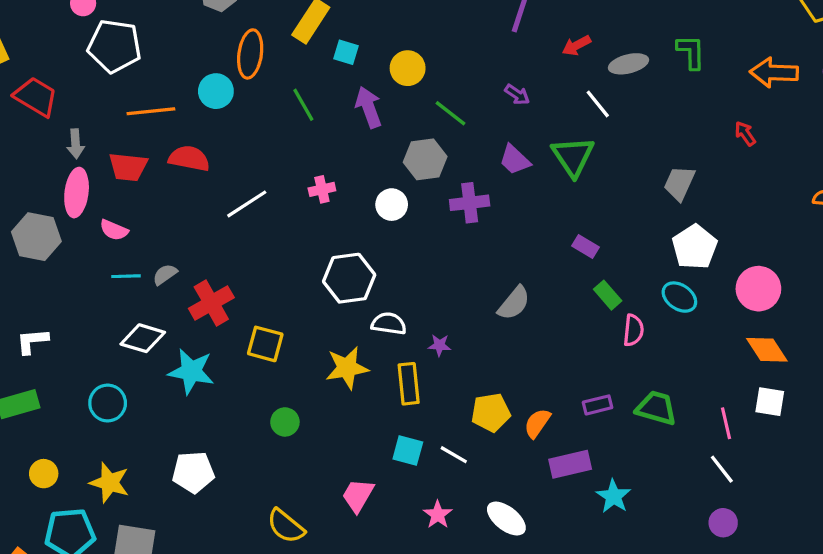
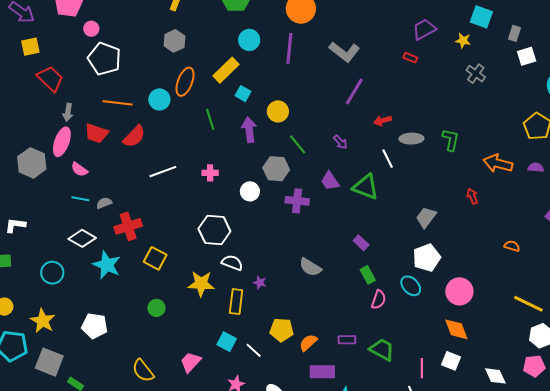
green triangle: (573, 156) -> (366, 187), turned -48
red semicircle: (189, 158) -> (134, 136), turned 110
gray semicircle: (514, 303) -> (310, 267), turned 70

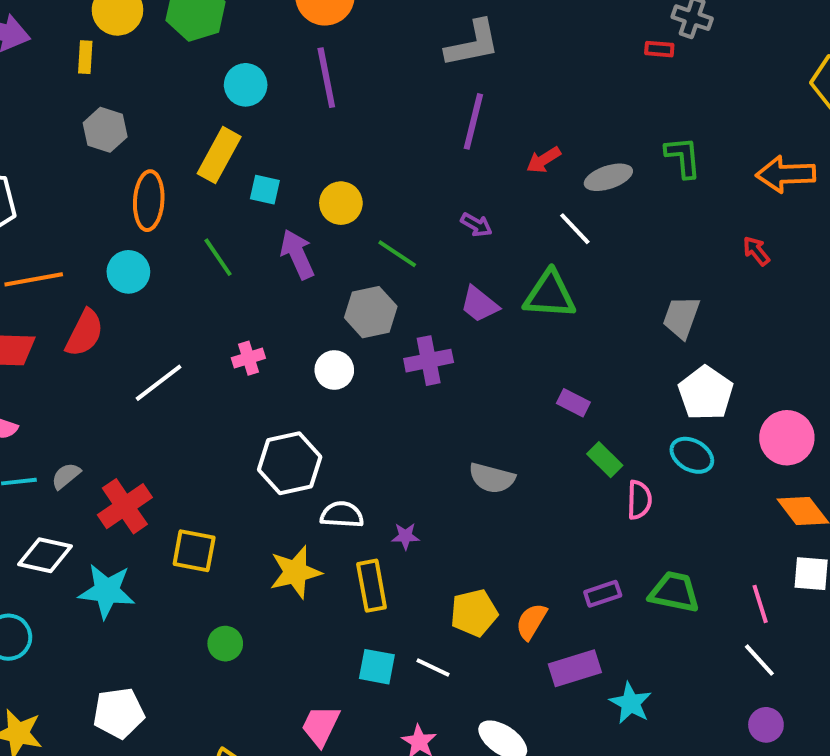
gray L-shape: (344, 52) -> (473, 44), moved, turned -32
red rectangle: (410, 58) -> (659, 49), moved
cyan circle: (159, 99) -> (128, 272), moved

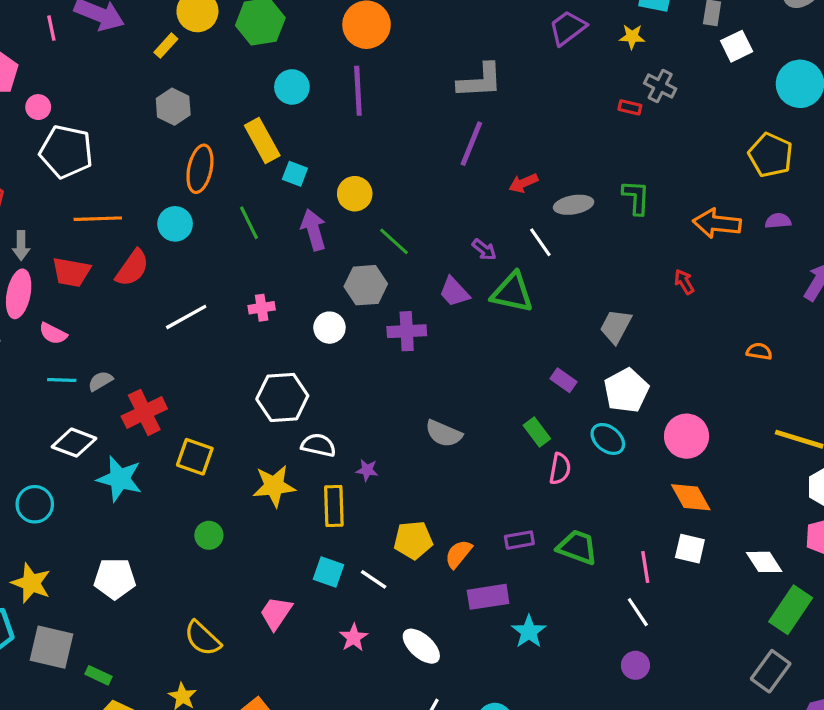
yellow rectangle: (85, 57) -> (166, 46), turned 30
yellow rectangle: (219, 155) -> (262, 140), turned -66
purple arrow: (476, 225) -> (484, 250), moved
purple rectangle: (573, 403) -> (563, 380), moved

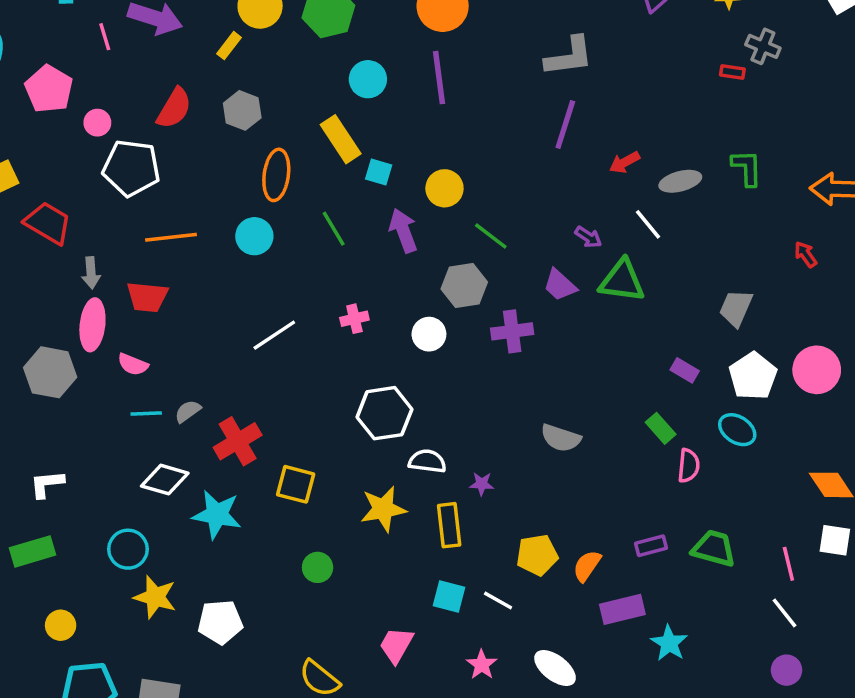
red semicircle: (132, 268) -> (174, 108), moved
pink circle: (687, 436) -> (817, 370), moved
yellow star: (31, 583) -> (155, 597), moved

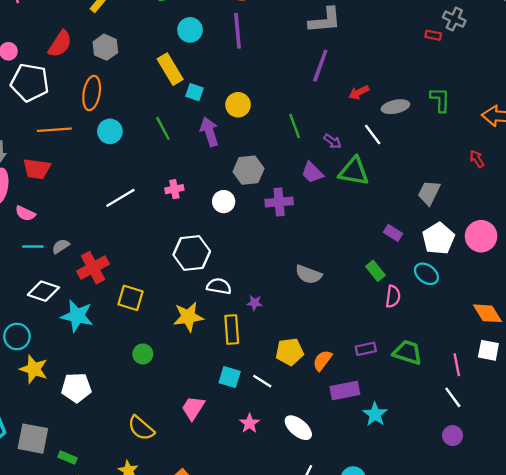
orange ellipse: (276, 175) -> (92, 93), moved
green line: (491, 236) -> (295, 126), moved, turned 30

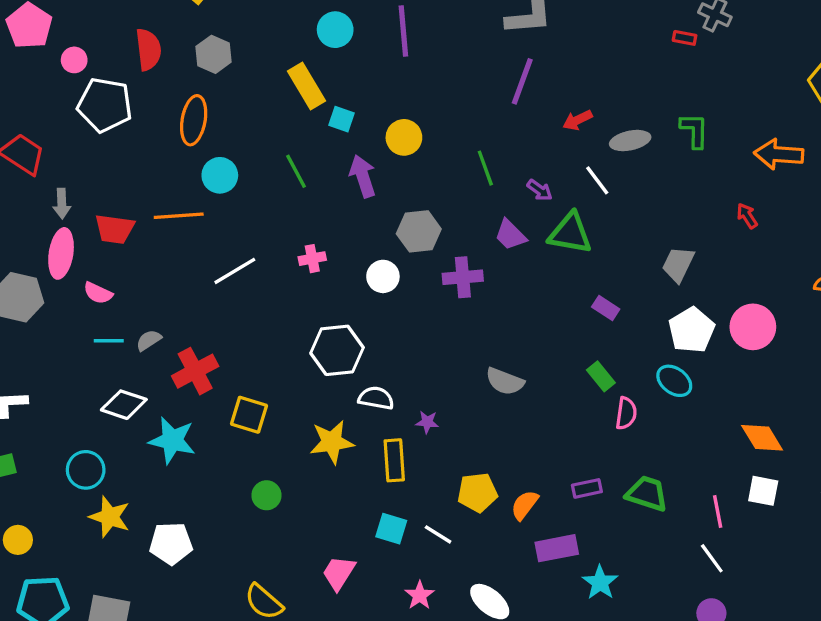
red semicircle: (60, 44) -> (148, 49), turned -40
orange line: (54, 130) -> (179, 216), moved
purple rectangle: (393, 233) -> (606, 308), moved

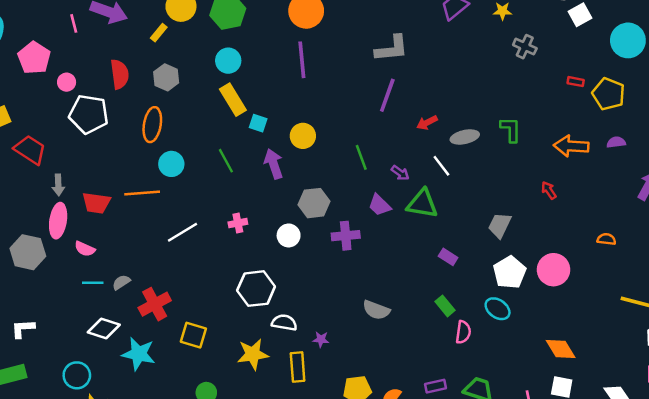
cyan circle: (335, 30) -> (228, 61), moved
red rectangle: (685, 38) -> (576, 82), moved

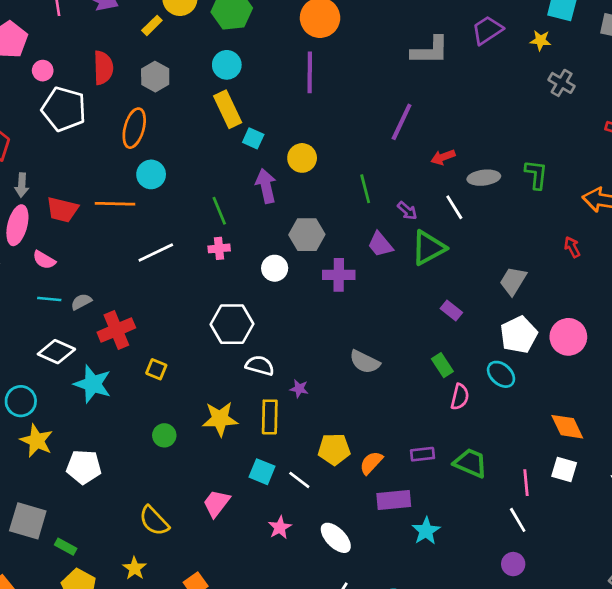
gray L-shape: (392, 49) -> (430, 51), moved
green line: (226, 161) -> (219, 211), moved
green triangle: (422, 204) -> (428, 248), turned -44
yellow square: (193, 335) -> (156, 369), size x0.7
yellow star: (253, 354) -> (220, 419), moved

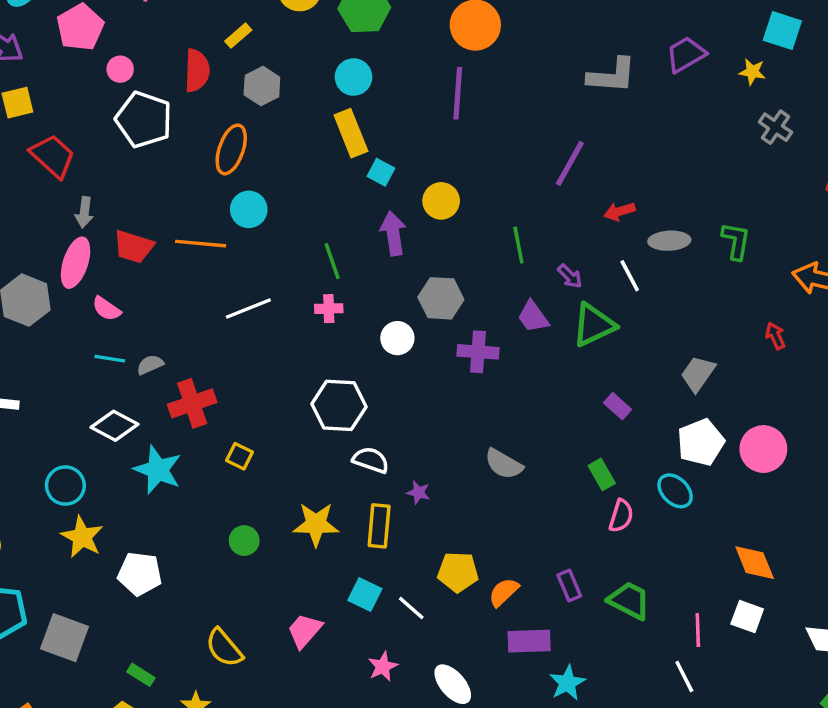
yellow rectangle: (152, 25) -> (238, 36), moved
purple rectangle: (423, 454) -> (569, 586), turned 70
green rectangle: (66, 547) -> (141, 675), moved

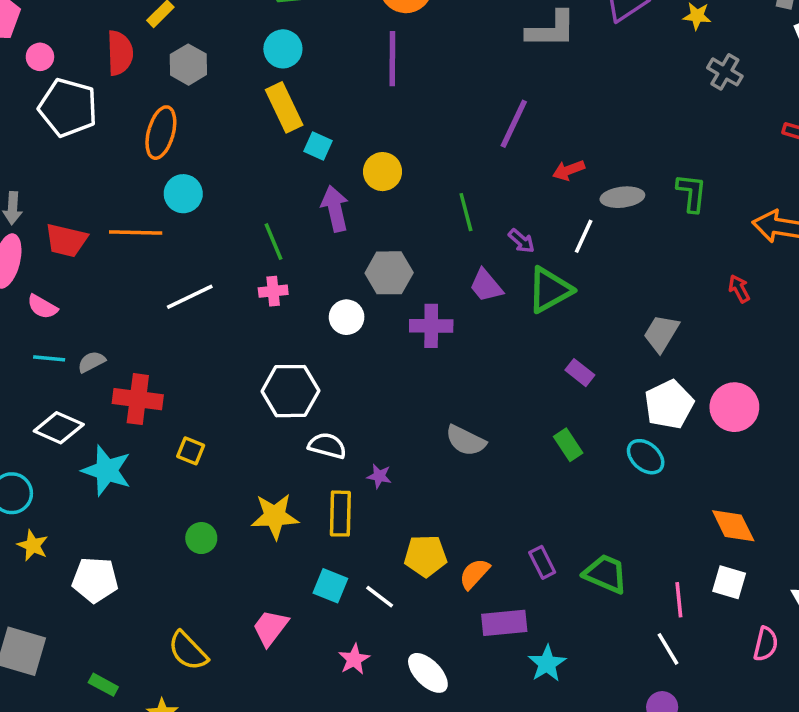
white line: (630, 276) -> (584, 236), turned 56
red cross: (192, 403) -> (138, 399), turned 30
pink semicircle: (621, 516) -> (766, 644), moved
yellow star: (82, 537) -> (33, 545), size x0.7

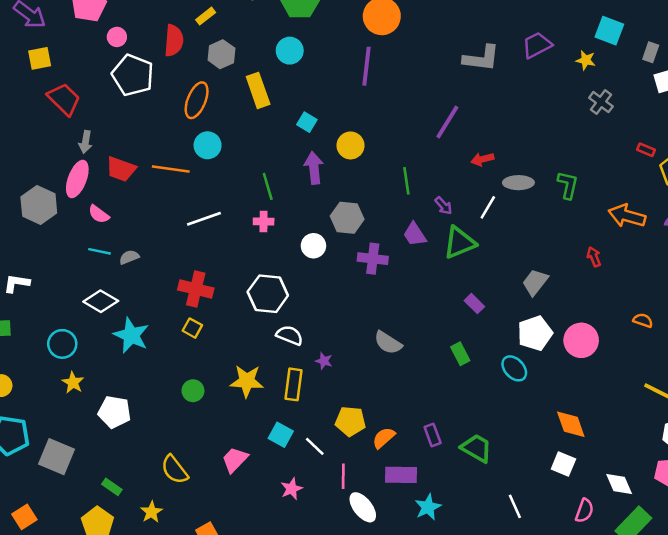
yellow rectangle: (284, 107) -> (258, 90), moved
red cross: (138, 399) -> (196, 289), moved
pink line: (679, 600) -> (343, 476), moved
white ellipse: (428, 673) -> (363, 507), moved

